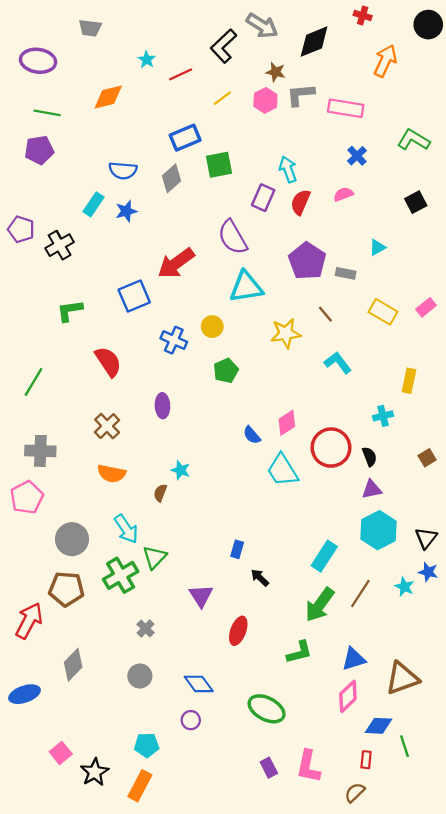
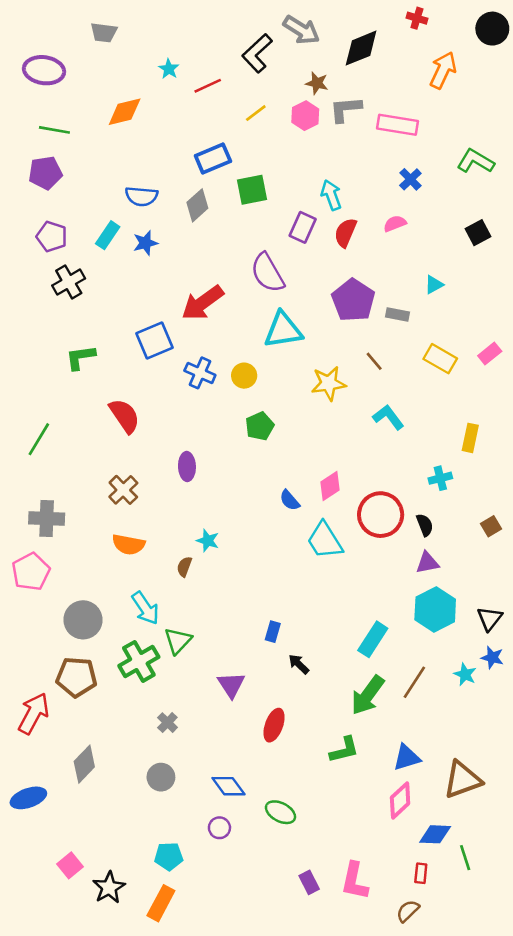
purple pentagon: (21, 229) -> (52, 237), moved
blue cross: (174, 340) -> (200, 373), moved
green ellipse: (267, 709) -> (281, 812), moved, size x0.7

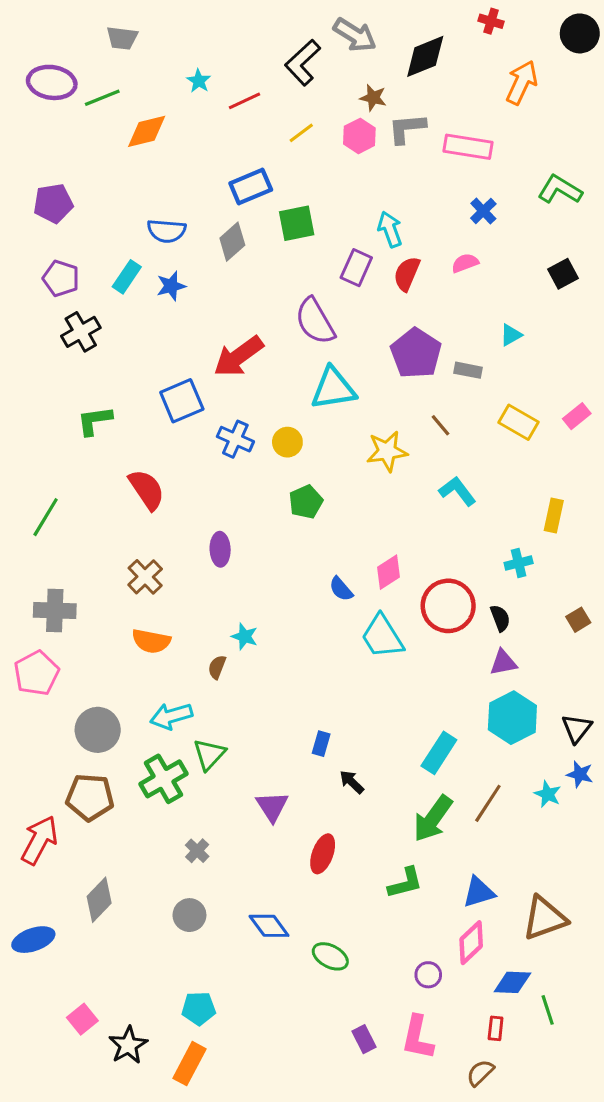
green line: (54, 130) -> (102, 98), moved, turned -32
cyan arrow: (145, 608) -> (171, 716), turned 108
purple circle: (219, 828) -> (428, 975), moved

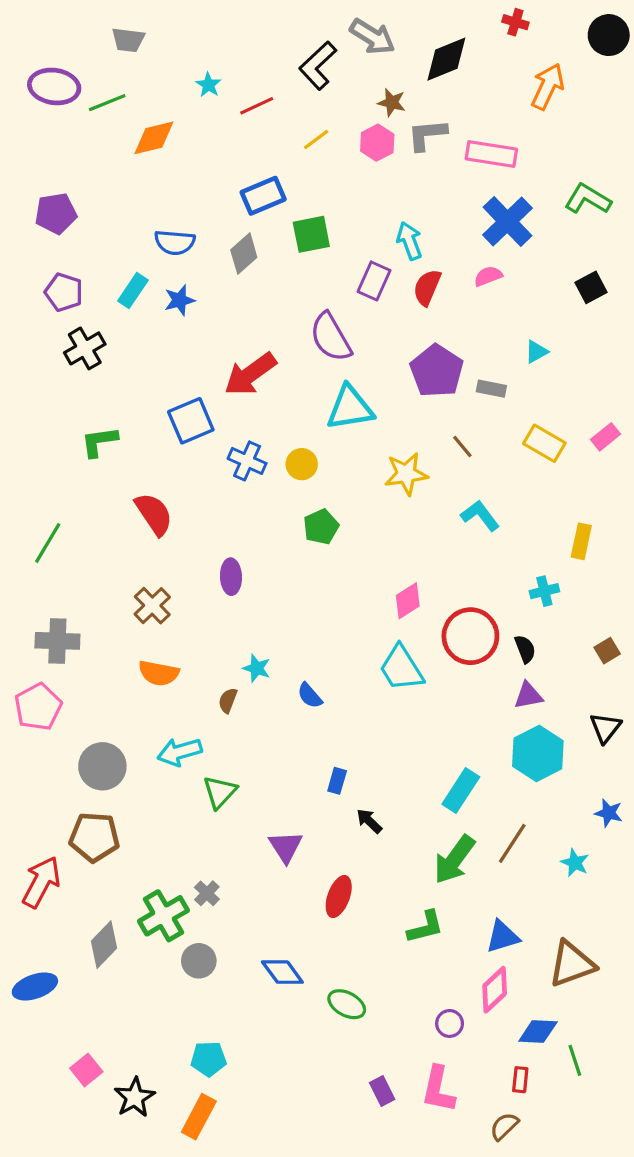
blue cross: (483, 211) -> (507, 221), size x1.8
blue semicircle: (341, 589) -> (310, 696), moved
black triangle: (577, 728) -> (605, 728), moved
green cross: (163, 779) -> (163, 916), moved
cyan star: (548, 794) -> (575, 863), moved

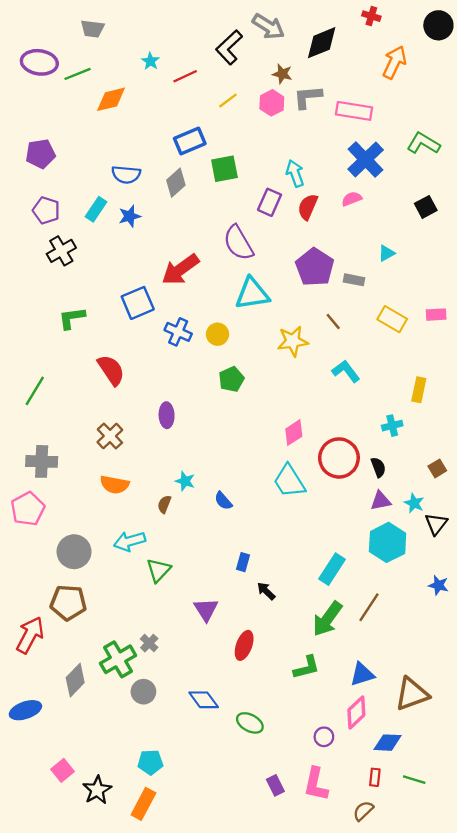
pink rectangle: (605, 437) -> (436, 315), turned 36
cyan star: (575, 863) -> (414, 503), moved
green line: (575, 1060) -> (414, 780), moved, turned -55

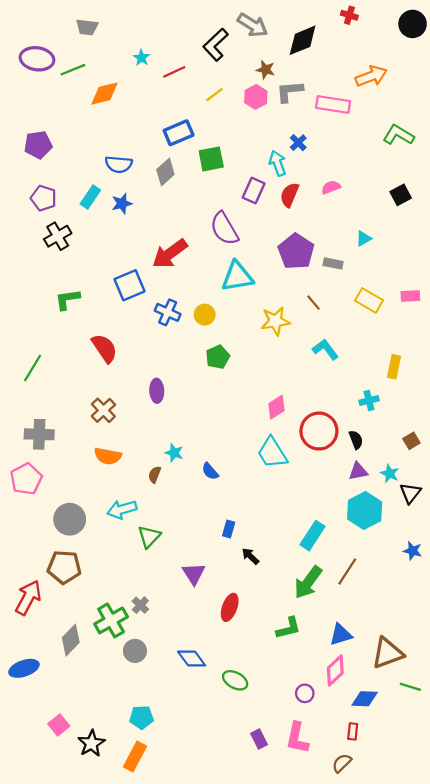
orange arrow: (394, 62) -> (371, 76), moved, turned 44
blue cross: (366, 160) -> (298, 143), moved, size x0.5
green line: (414, 780) -> (410, 687), moved

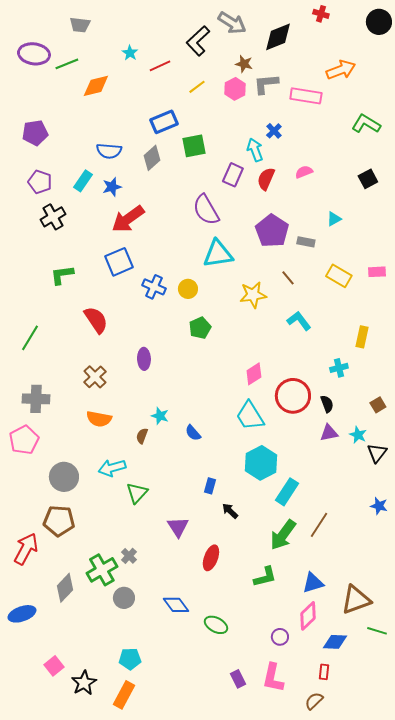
red arrow: (170, 254) -> (128, 219), moved
cyan hexagon: (365, 510) -> (261, 463), moved

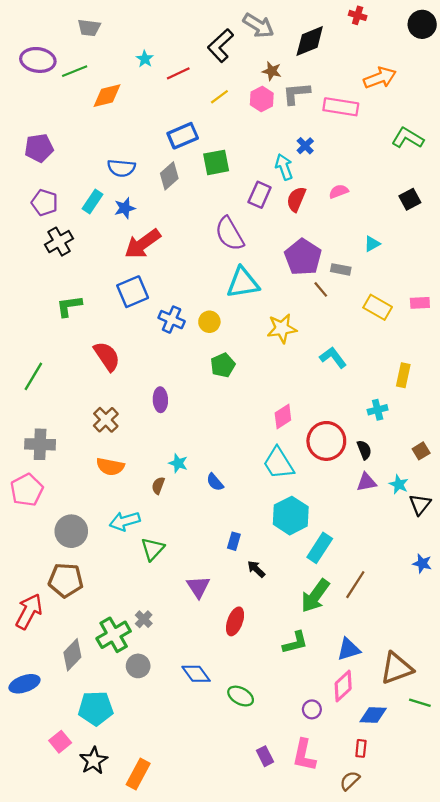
brown line: (288, 278) -> (321, 289), moved
cyan pentagon: (130, 659) -> (96, 708), moved, size x1.4

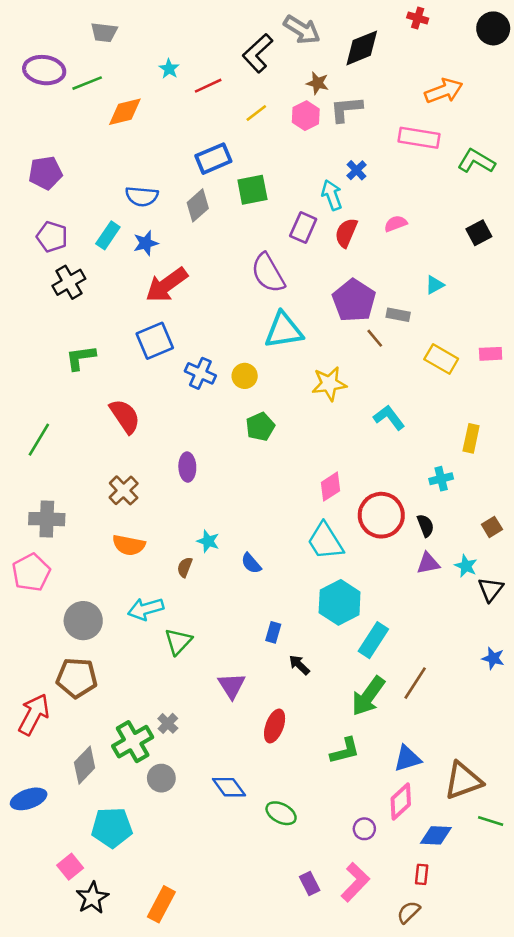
pink rectangle: (341, 107) -> (419, 138), moved
pink L-shape: (304, 755) -> (355, 882), turned -148
black star: (94, 761) -> (92, 898), moved

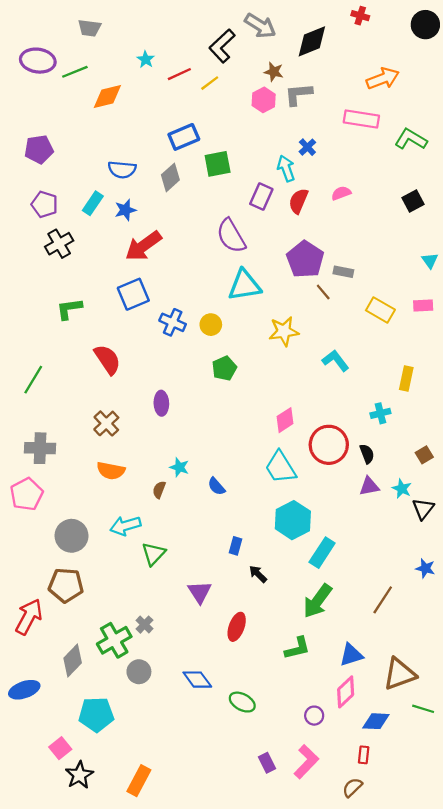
yellow line: (256, 113) -> (210, 83), moved
cyan triangle: (435, 285) -> (430, 261), moved, turned -36
brown line: (415, 683) -> (383, 600), moved

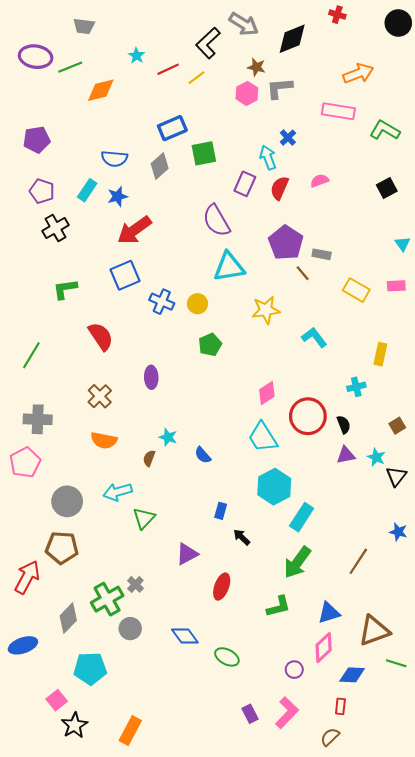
purple triangle: (200, 592) -> (187, 554), turned 35

